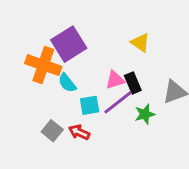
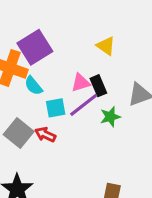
gray square: (52, 131) -> (19, 133), size x1.4

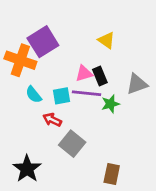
cyan semicircle: (33, 86) -> (34, 95), moved
purple line: (84, 105) -> (87, 93), turned 44
gray square: (19, 133) -> (72, 144), moved

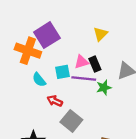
yellow triangle: (106, 40) -> (100, 34), turned 40
cyan square: (61, 96) -> (63, 72), moved

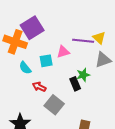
yellow triangle: (100, 34) -> (99, 38), moved, turned -32
black rectangle: (95, 64) -> (75, 84), moved
purple line: (84, 79) -> (83, 41), moved

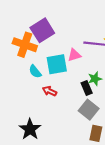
cyan square: (46, 61) -> (57, 64), size x1.5
gray square: (54, 105) -> (89, 110), moved

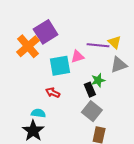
orange cross: (25, 45) -> (28, 46), turned 30
cyan semicircle: (35, 72) -> (38, 113), moved, turned 136

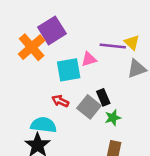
green star: (98, 80) -> (113, 118), moved
gray square: (92, 111) -> (89, 107), moved
cyan semicircle: (38, 113) -> (44, 125), size x1.5

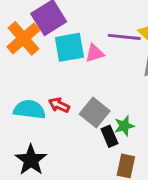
cyan square: (69, 70) -> (69, 47), moved
black rectangle: (103, 97) -> (109, 136), moved
cyan semicircle: (44, 125) -> (29, 110), moved

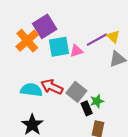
purple line: (124, 37) -> (97, 40), turned -35
red arrow: (59, 105) -> (52, 87), size x1.5

